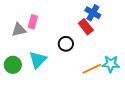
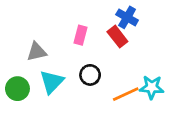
pink rectangle: (33, 22) -> (80, 35), moved
gray triangle: (19, 30) -> (37, 52), moved
black circle: (66, 44) -> (90, 75), moved

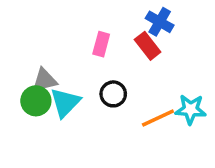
gray triangle: (37, 52) -> (44, 80), moved
green circle: (17, 89) -> (36, 101), moved

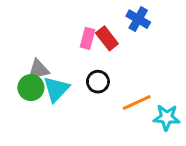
red rectangle: (148, 46) -> (107, 38), moved
cyan star: (191, 109) -> (167, 117), moved

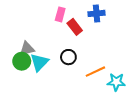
blue cross: (138, 19) -> (96, 13), turned -35
pink rectangle: (88, 38) -> (60, 14), moved

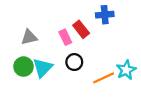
pink rectangle: (60, 14) -> (65, 37), moved, turned -40
gray triangle: (27, 49) -> (29, 37), moved
cyan star: (116, 82) -> (126, 70), moved, turned -30

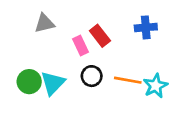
blue cross: (105, 15) -> (146, 27), moved
gray triangle: (29, 37) -> (44, 23), moved
orange line: (104, 78) -> (128, 80), moved, turned 35

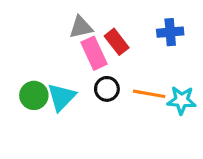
gray triangle: (44, 23) -> (81, 27), moved
pink rectangle: (81, 46) -> (94, 53), size x1.4
cyan star: (155, 86) -> (182, 100), turned 30

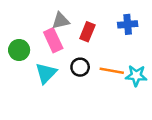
red rectangle: (117, 42) -> (87, 32), turned 60
pink rectangle: (94, 53) -> (53, 40), moved
green circle: (34, 95) -> (19, 50), moved

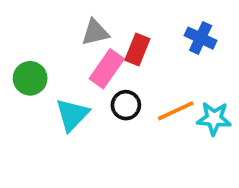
blue cross: (128, 24) -> (201, 38), turned 30
pink rectangle: (53, 40) -> (107, 69), moved, turned 60
orange line: (112, 71) -> (176, 111), turned -35

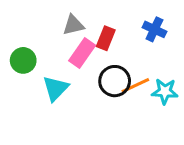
black circle: (126, 105) -> (115, 81), moved, size x1.4

